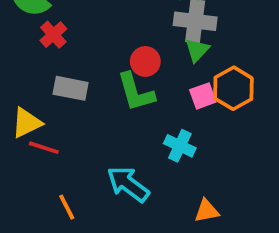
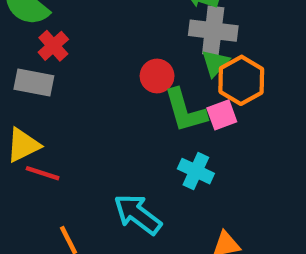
gray rectangle: (71, 88) -> (34, 82), moved
orange hexagon: (233, 88) -> (241, 80), moved
green L-shape: (136, 92) -> (185, 111), moved

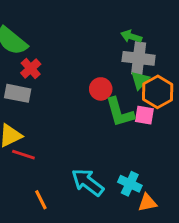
pink square: (222, 115) -> (144, 115), turned 30
cyan cross: (196, 171) -> (130, 184), moved

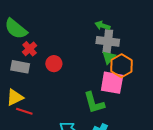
red circle: (101, 89) -> (54, 64), moved
green L-shape: (120, 112) -> (94, 103), moved
pink square: (144, 115) -> (112, 83), size x1.6

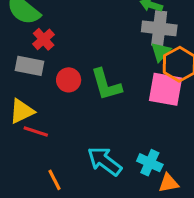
red circle: (54, 64) -> (69, 80), moved
green L-shape: (94, 103) -> (106, 85), moved

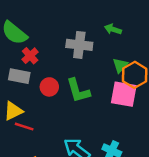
gray cross: (159, 28) -> (79, 45), moved

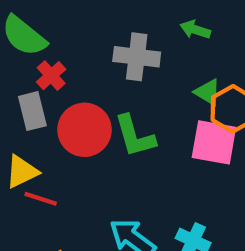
green triangle: (120, 65) -> (208, 92), turned -42
gray rectangle: (19, 76) -> (32, 111), turned 65
red circle: (49, 87) -> (85, 130), size x1.6

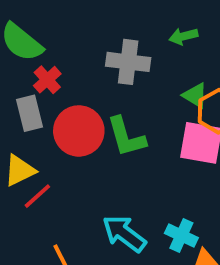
green arrow: (195, 30) -> (183, 36), turned -32
red line: (41, 199) -> (37, 196), turned -60

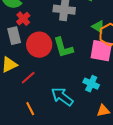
red line: (37, 196) -> (28, 78), moved
cyan cross: (181, 236) -> (91, 84), moved

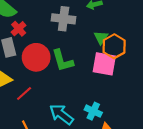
green triangle: (98, 27) -> (101, 38), turned 32
cyan cross: (91, 84) -> (93, 111), moved

